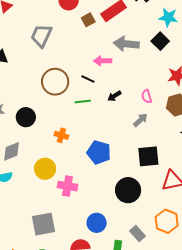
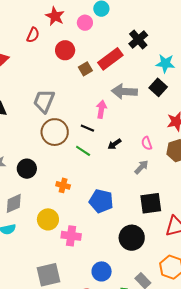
gray trapezoid: (41, 36) -> (44, 101), moved
pink arrow: (103, 61) -> (101, 109), turned 102
green line: (83, 102) -> (83, 151), turned 42

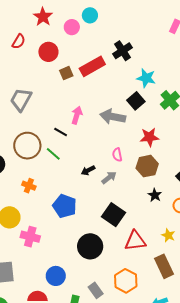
red semicircle: (33, 35) -> (19, 41), moved
gray arrow: (124, 92) -> (113, 117), moved
brown circle: (55, 132) -> (27, 146), moved
black arrow: (115, 144) -> (88, 170), moved
black square: (151, 203) -> (114, 215), turned 35

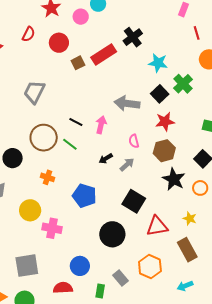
black square: (136, 101) -> (160, 94), moved
pink arrow: (77, 115) -> (101, 125), moved
black star: (155, 195) -> (174, 179), size x1.6

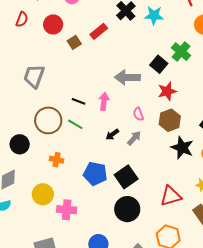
red rectangle: (104, 55) -> (99, 31), size x0.7
cyan star: (158, 63) -> (154, 15), moved
black square: (134, 201) -> (126, 177), moved, turned 30

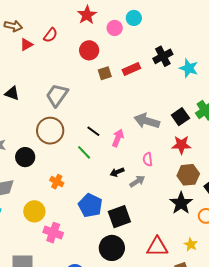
red semicircle: (22, 19) -> (51, 35), moved
brown circle: (48, 120) -> (50, 131), moved
brown hexagon: (170, 120) -> (188, 175), moved

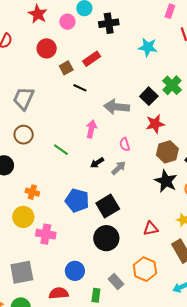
black cross: (163, 56) -> (109, 23), moved, turned 30
brown circle: (50, 131) -> (24, 135), size x0.7
black line: (93, 131) -> (80, 88), moved
orange cross: (57, 182) -> (32, 192), moved
red triangle: (157, 247) -> (151, 229), size x0.7

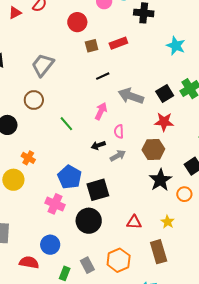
black line: (80, 88) -> (103, 76), moved, turned -64
pink semicircle: (125, 144) -> (119, 131), moved
brown hexagon: (167, 152) -> (153, 149), moved
pink cross: (46, 234) -> (55, 204), moved

